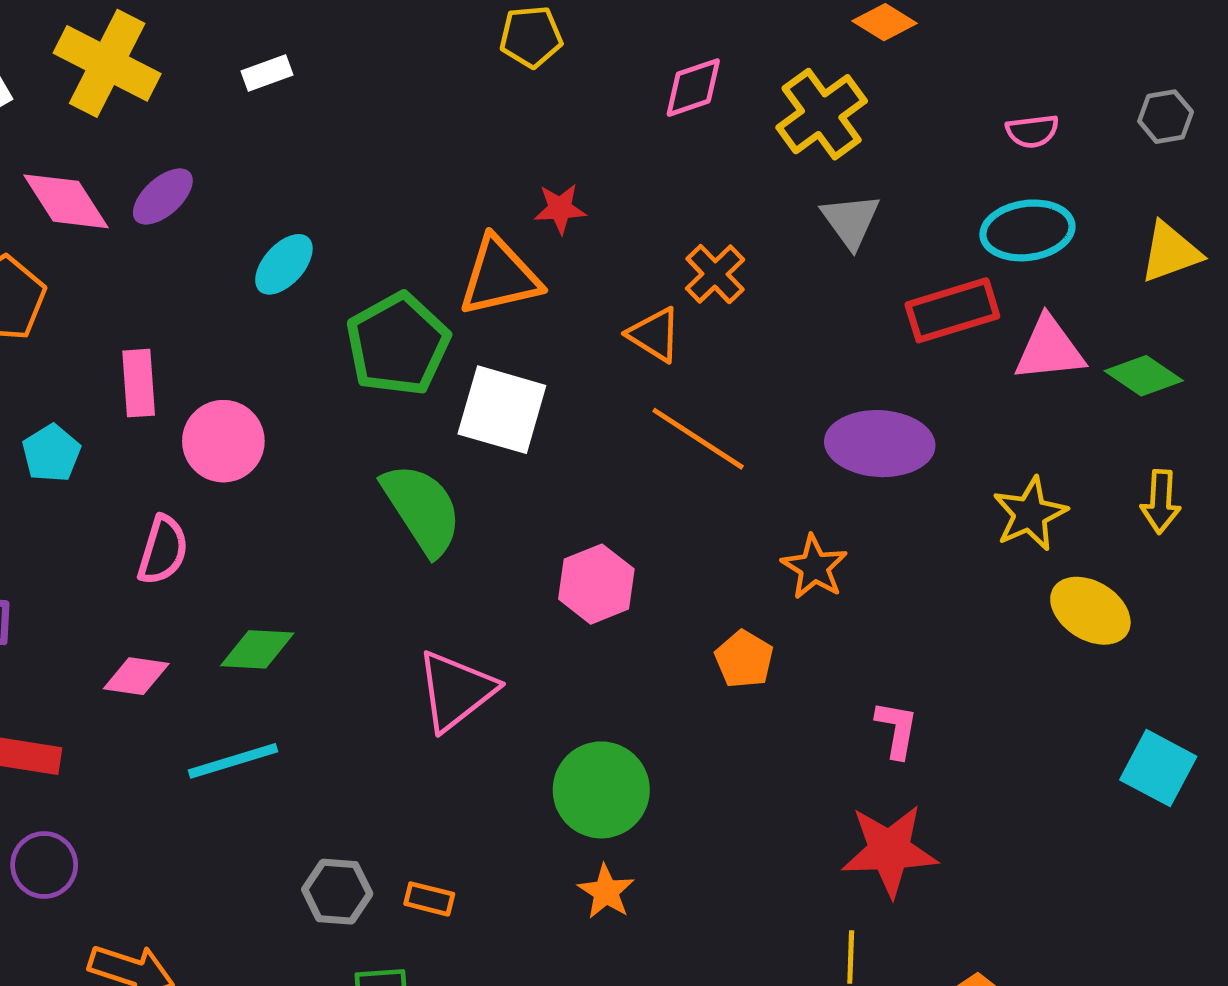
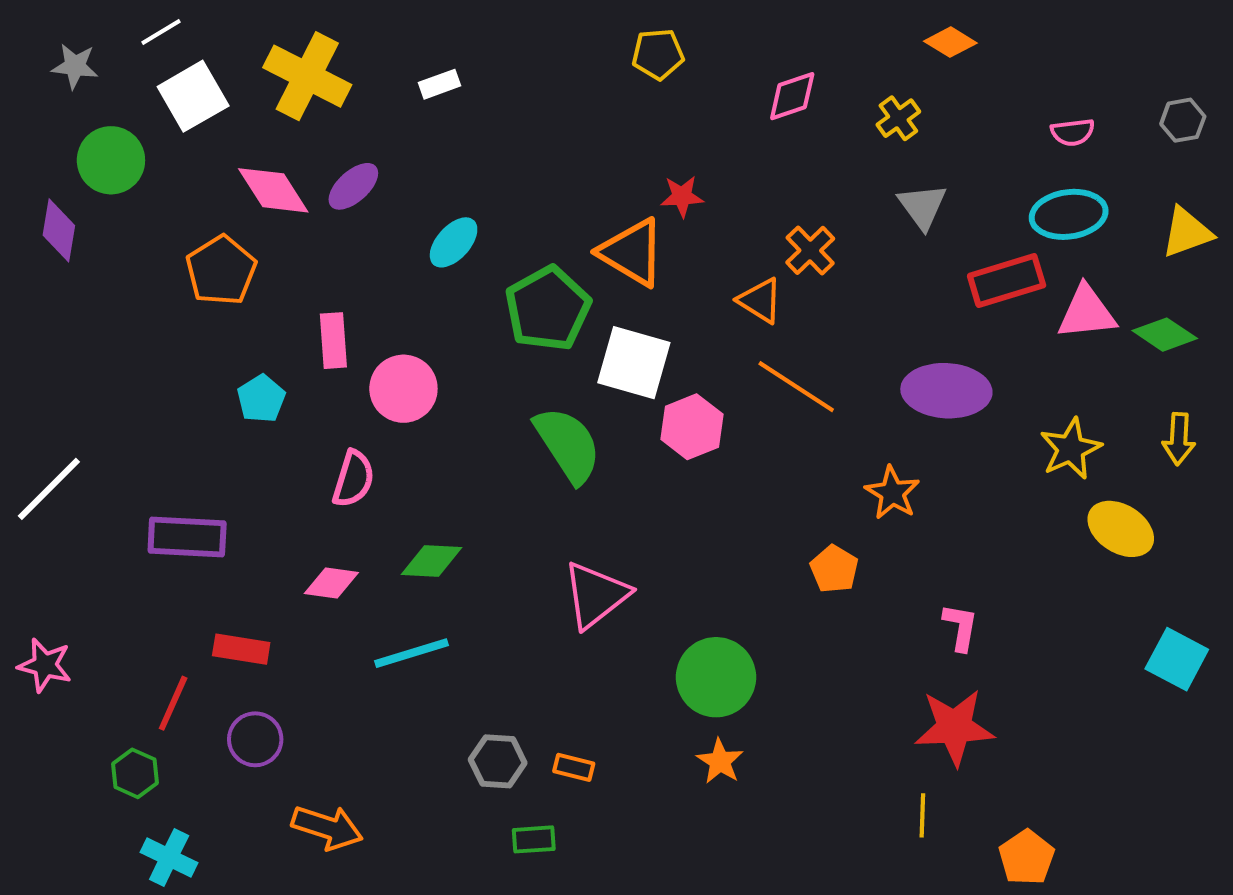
yellow cross: (822, 114) -> (898, 118), size x0.6
orange triangle: (499, 276) -> (632, 252), turned 44
pink hexagon: (596, 584) -> (692, 427), moved

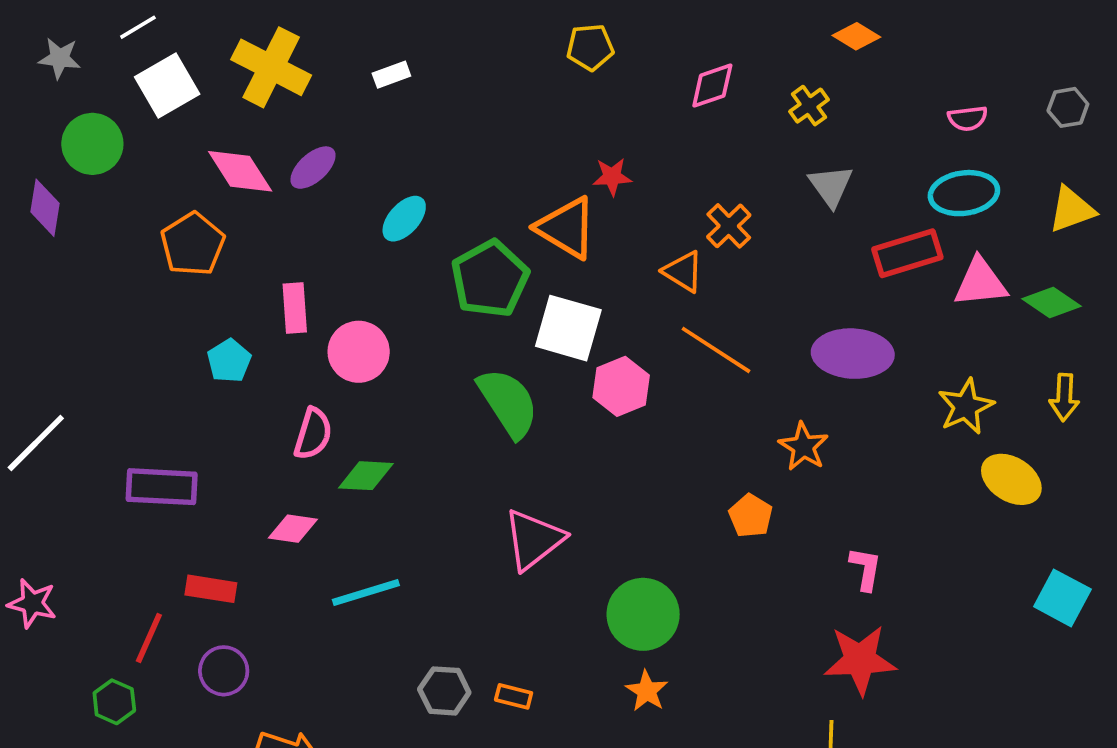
green diamond: (432, 561) -> (366, 476), moved

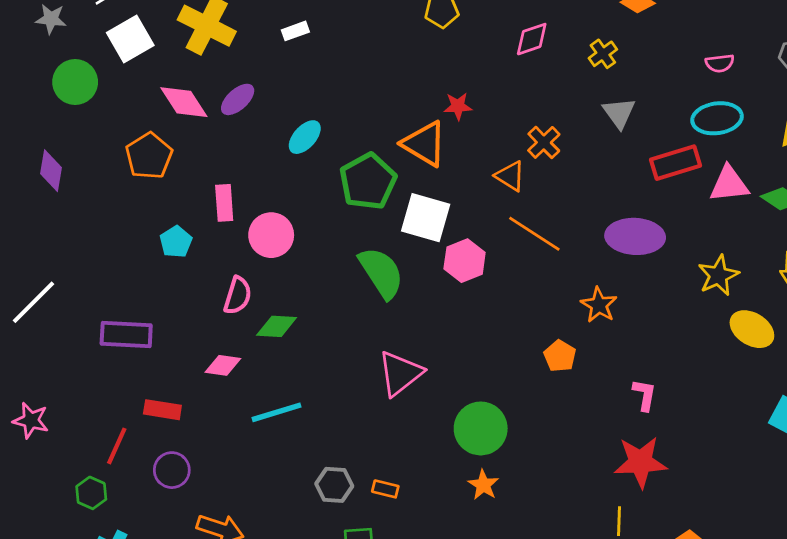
purple diamond: (45, 208) -> (51, 171), moved

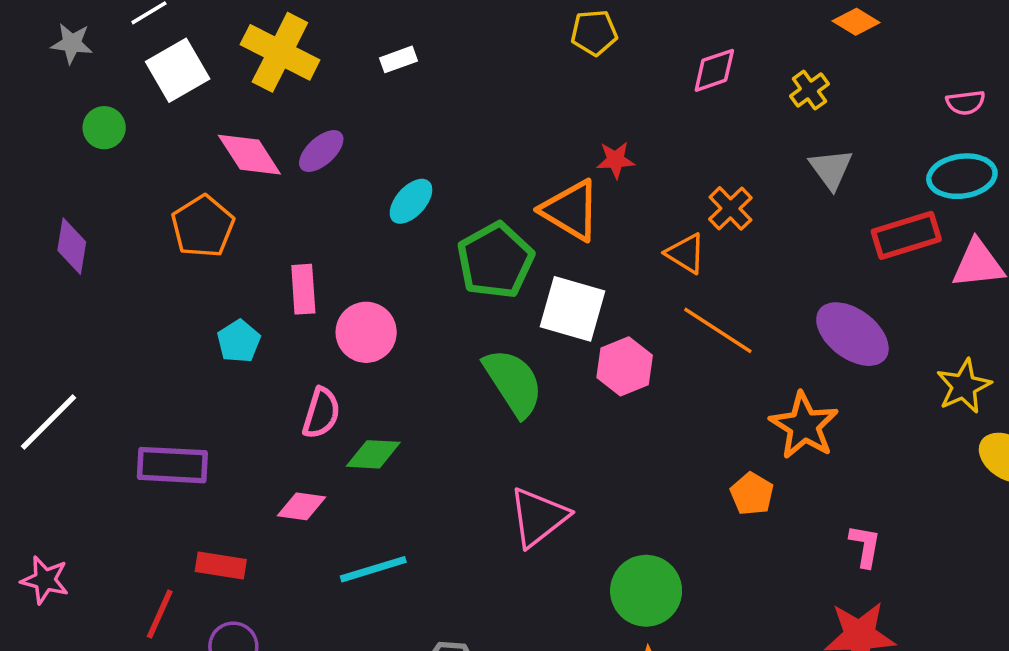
green circle: (75, 82) -> (104, 128), size x0.7
purple ellipse: (635, 236) -> (852, 334), turned 34
orange star: (599, 305) -> (804, 426), size x1.4

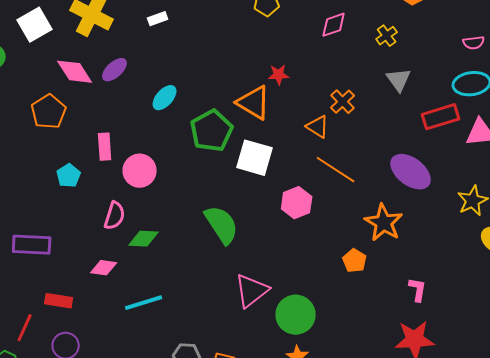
pink hexagon: (625, 366) -> (297, 203), moved
green semicircle: (513, 383) -> (222, 225), moved
pink triangle: (538, 517) -> (252, 291), moved

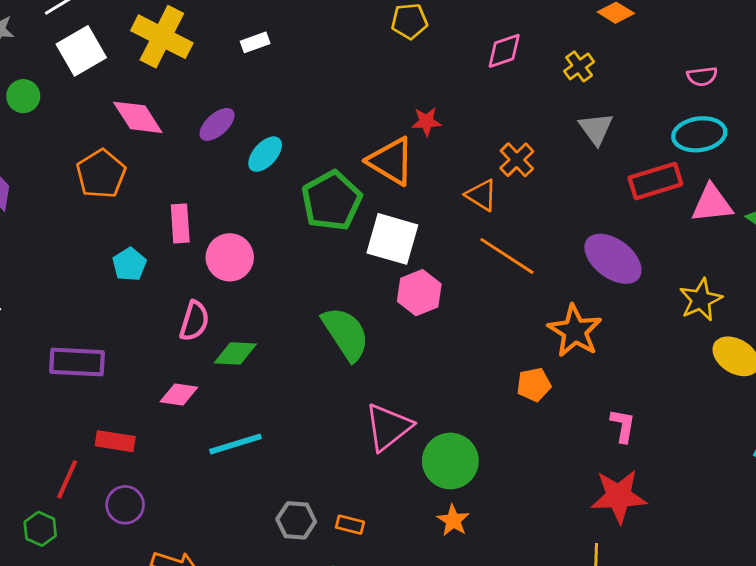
purple ellipse: (115, 70) -> (217, 124), moved
pink hexagon: (297, 203) -> (419, 293), moved
orange pentagon: (355, 261) -> (534, 385), turned 30

